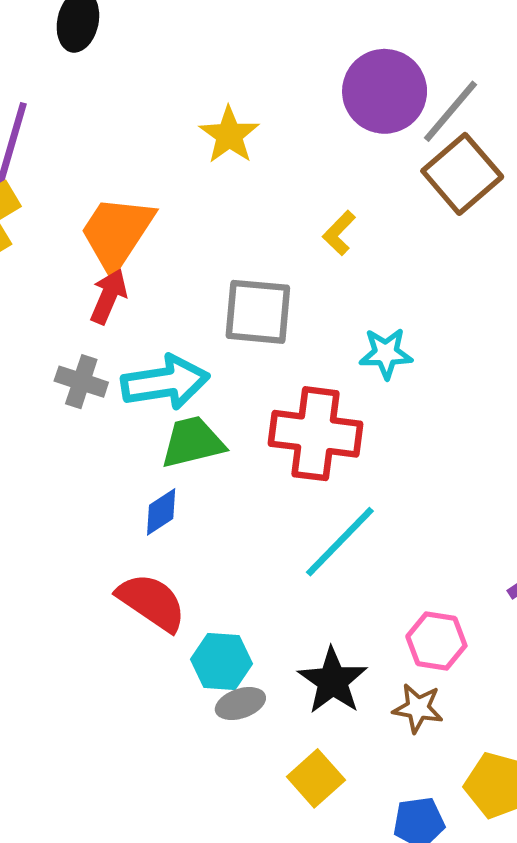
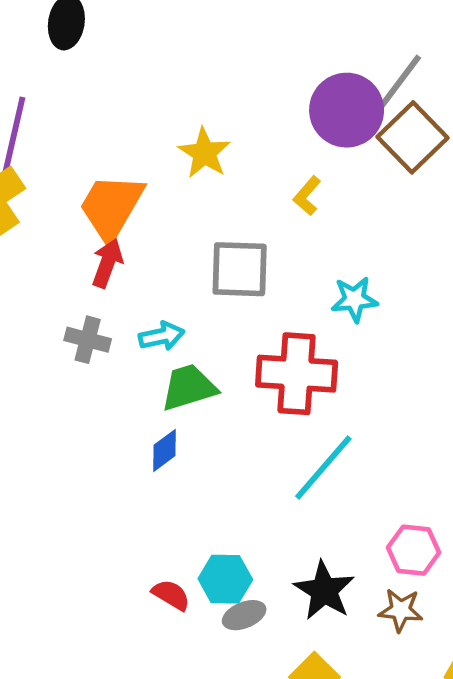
purple circle: (385, 91) -> (347, 110), moved
yellow star: (229, 135) -> (204, 153), moved
cyan arrow: (165, 382) -> (162, 336), size x0.6
red semicircle: (152, 602) -> (171, 595), moved, size x0.6

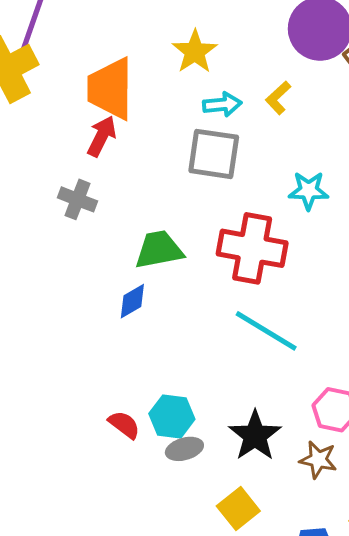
orange trapezoid: (111, 207) -> (110, 89), turned -36
cyan arrow: (162, 336) -> (222, 104), moved
cyan line: (323, 468) -> (266, 331), turned 74

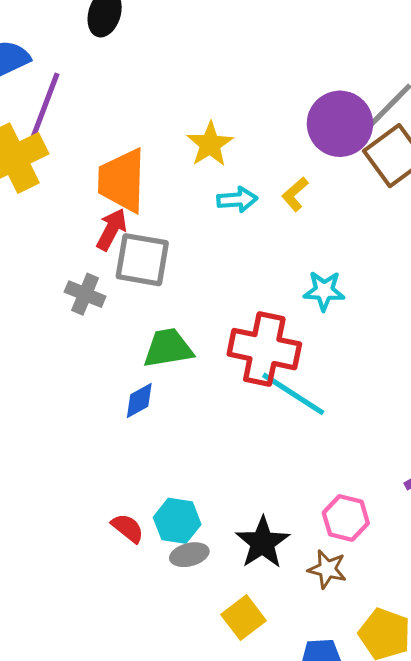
gray square: (214, 154) -> (142, 260), moved
cyan line: (266, 331) -> (293, 394), moved

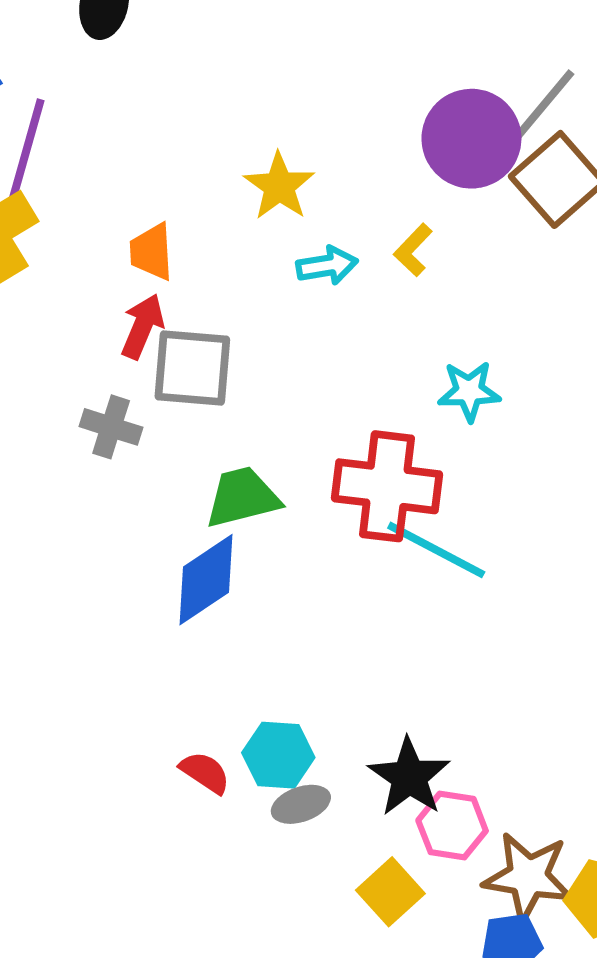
orange trapezoid: (122, 180) -> (152, 252), size x0.6
blue diamond: (139, 401) -> (206, 580), size x1.6
pink hexagon: (346, 518) -> (452, 826), moved
brown star: (327, 569) -> (528, 877), moved, size x1.5

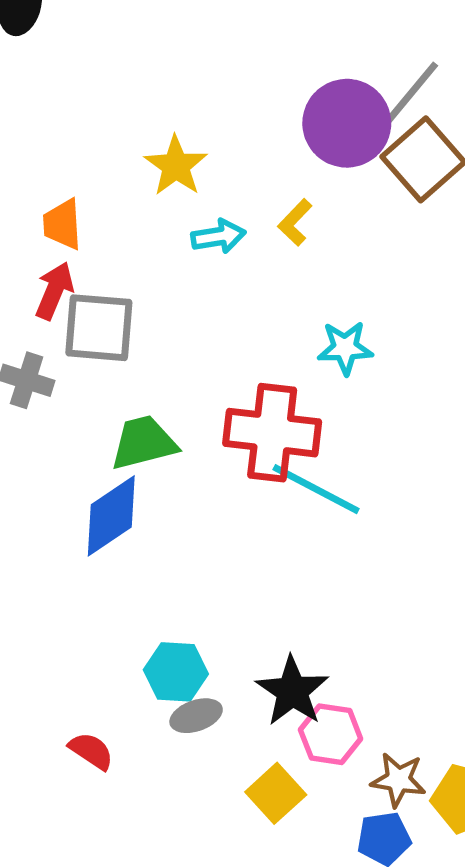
red semicircle: (205, 772) -> (91, 751), moved
brown star: (528, 877) -> (398, 780), size x0.7

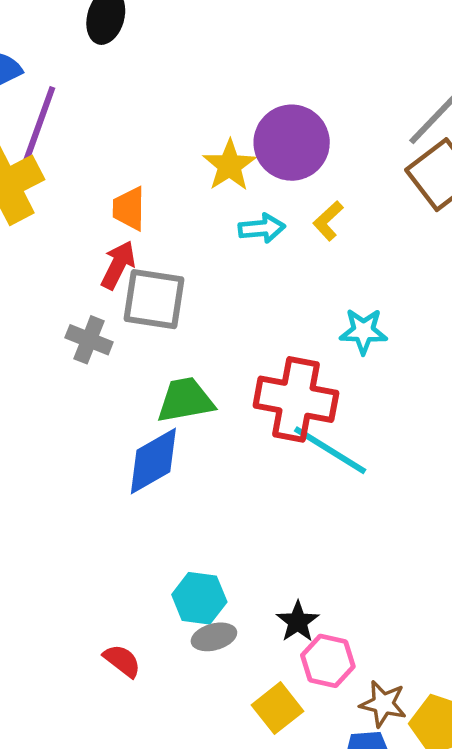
purple circle: (347, 123) -> (292, 143), moved
black star: (292, 691) -> (298, 622), size x0.7

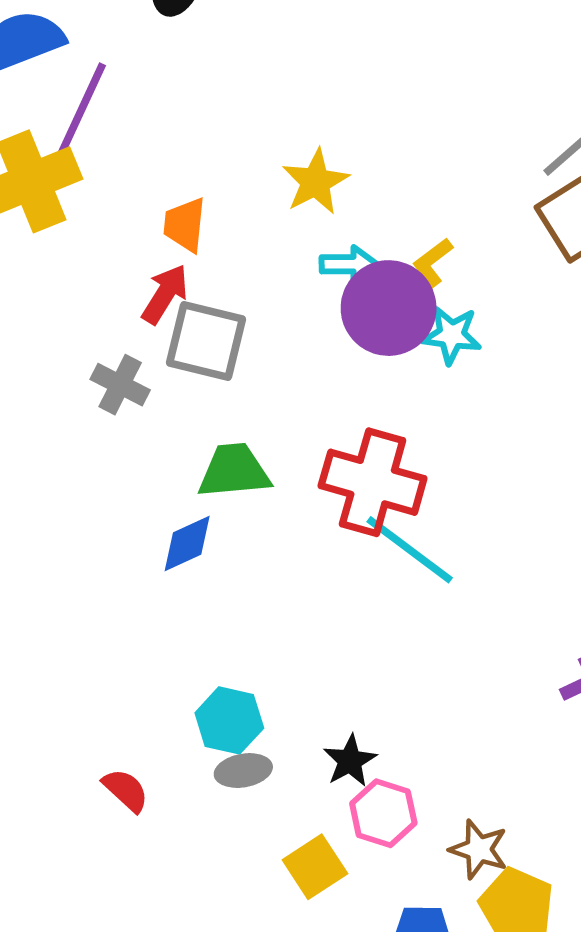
purple circle: (292, 143) -> (389, 308), moved
cyan star: (363, 331) -> (452, 335), moved
blue diamond: (153, 461) -> (187, 543), size x0.7
brown star: (383, 704) -> (479, 849), moved

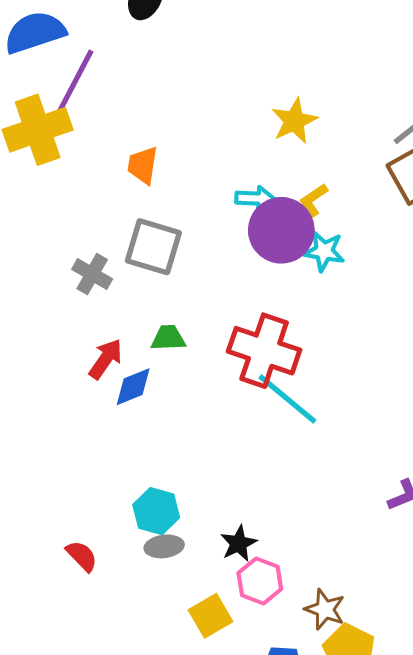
yellow star: (315, 182) -> (294, 121), moved
red arrow: (165, 294) -> (106, 359), moved
green trapezoid: (234, 471) -> (168, 338), size x0.7

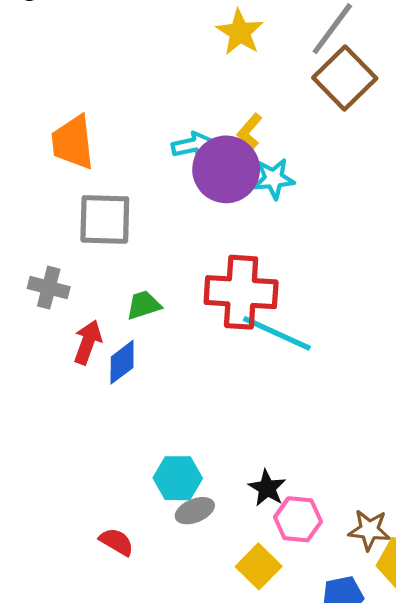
yellow star: (294, 121) -> (240, 32), moved
orange trapezoid: (143, 165) -> (73, 142), size x1.4
gray cross: (92, 274) -> (49, 288), moved

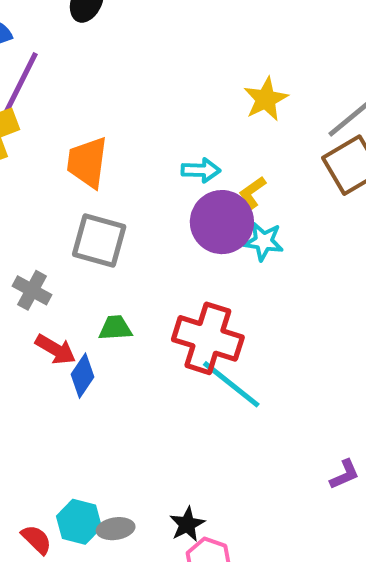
cyan arrow: (192, 145) -> (201, 170), moved
red arrow: (88, 342) -> (55, 349), turned 87
blue diamond: (122, 362) -> (82, 376), turned -33
cyan hexagon: (178, 478) -> (79, 522), moved

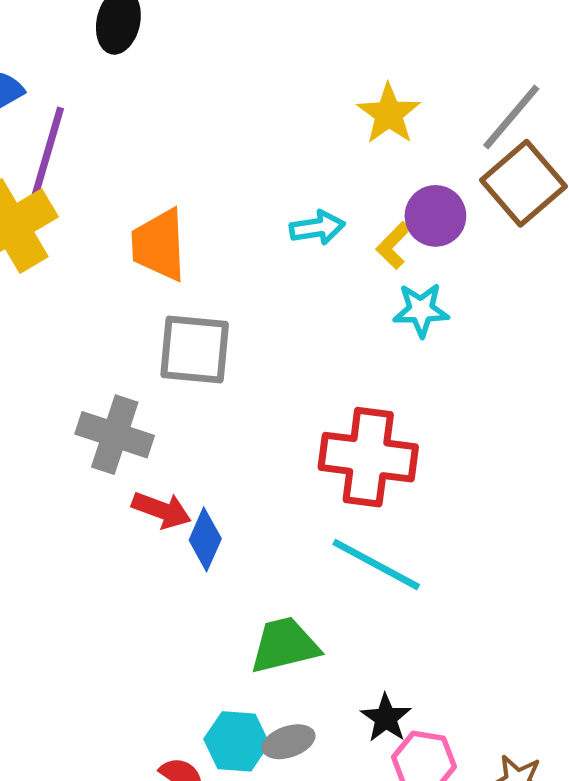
purple circle: (222, 222) -> (435, 216), moved, size x0.7
gray cross: (32, 290) -> (115, 435), size x1.4
green trapezoid: (115, 328) -> (285, 645), moved, size x1.5
cyan line: (231, 384) -> (376, 564), moved

